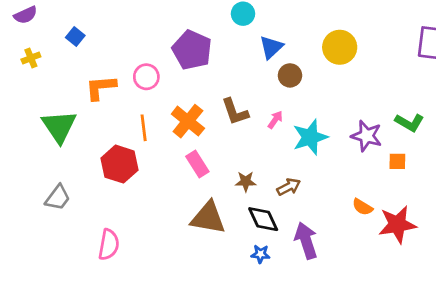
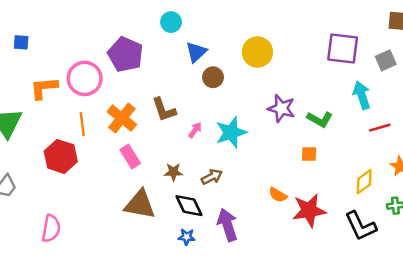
blue square: (75, 37) -> (21, 42), turned -35
pink circle: (146, 77) -> (85, 78), size x1.5
pink arrow: (275, 120) -> (195, 130), moved
purple star: (367, 136) -> (281, 108), moved

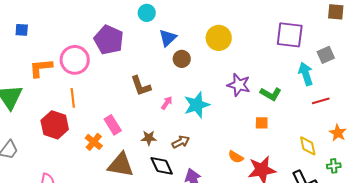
gray square: (386, 60) -> (326, 55), moved
orange cross: (122, 118) -> (94, 142), moved, size x0.7
yellow diamond: (364, 182) -> (308, 146), turned -65

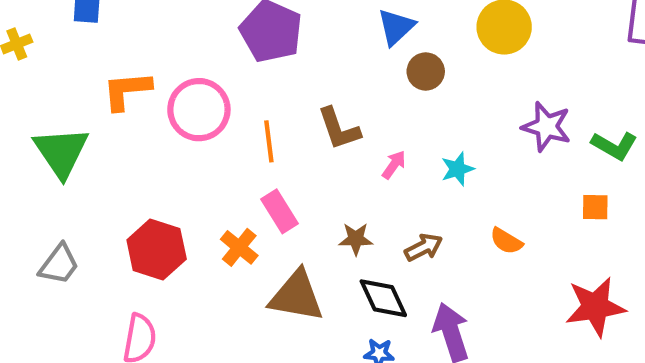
pink circle: (75, 60) -> (199, 110), moved
orange line: (73, 98) -> (269, 141), moved
cyan star: (197, 105) -> (458, 169), size x0.6
red hexagon: (55, 125) -> (157, 250), moved
orange semicircle: (236, 157) -> (506, 241), moved

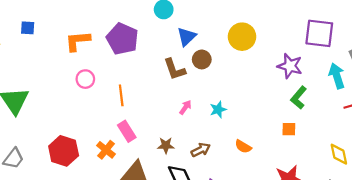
orange L-shape: (127, 91) -> (78, 41), moved
pink circle: (199, 110) -> (85, 79), size x0.6
purple star: (547, 127) -> (290, 66), moved
brown L-shape: (339, 129) -> (175, 69), moved
green L-shape: (614, 146) -> (299, 98), turned 100

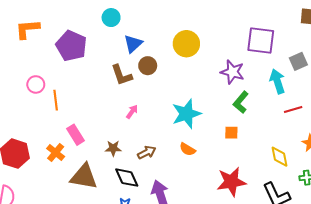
orange L-shape: (78, 41) -> (27, 29), moved
orange line: (121, 95) -> (56, 100), moved
cyan star: (218, 110) -> (186, 114), moved, size x1.8

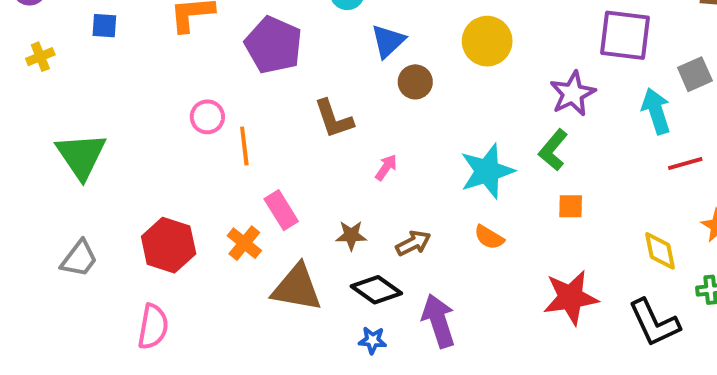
purple star: (232, 72) -> (573, 94), turned 30
brown L-shape: (122, 75) -> (334, 119), moved
green L-shape: (241, 102) -> (553, 150), moved
black diamond: (127, 178) -> (376, 290), turned -30

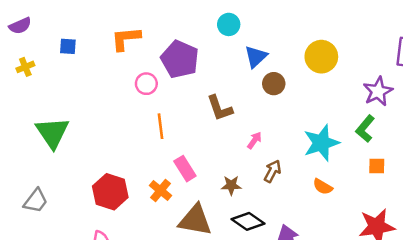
pink circle: (207, 117) -> (146, 84), moved
brown arrow: (413, 243) -> (272, 171), moved, turned -35
gray trapezoid: (79, 259) -> (36, 201), moved

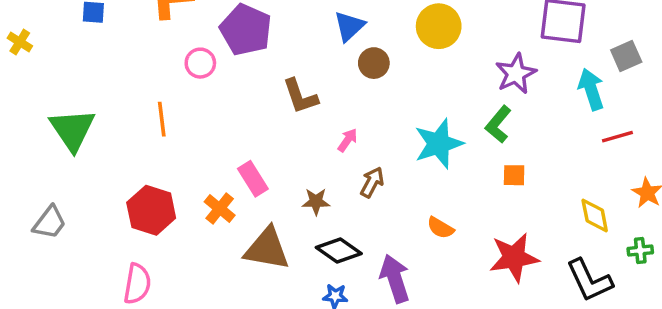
yellow cross: (25, 67) -> (20, 42), moved, turned -36
orange line: (160, 126) -> (162, 119), moved
orange semicircle: (323, 187) -> (440, 228), moved

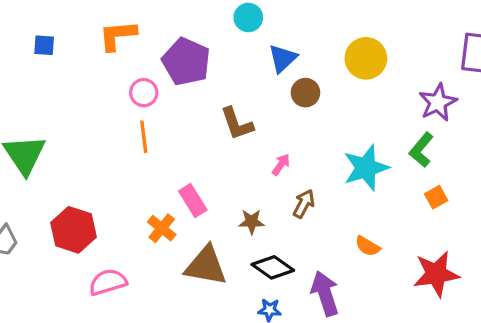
orange line: (162, 119) -> (144, 137), moved
orange square: (514, 175) -> (436, 197), turned -30
red hexagon: (151, 210) -> (74, 230), moved
pink semicircle: (137, 284) -> (108, 282), moved, turned -117

